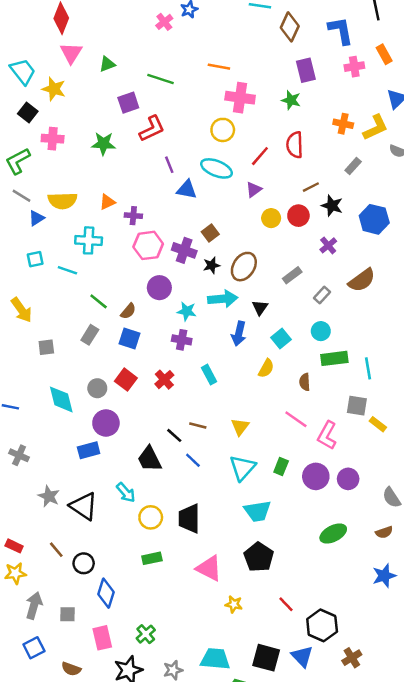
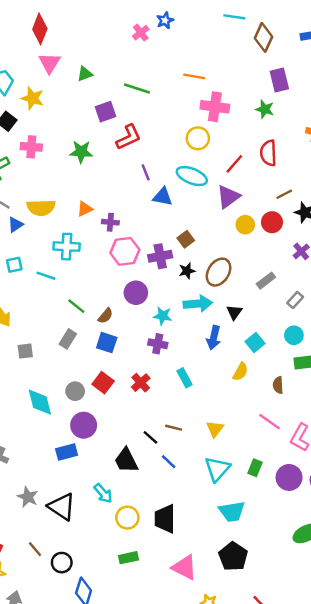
purple triangle: (254, 190) -> (228, 197), size x1.5
purple cross: (184, 250) -> (160, 256), turned -30

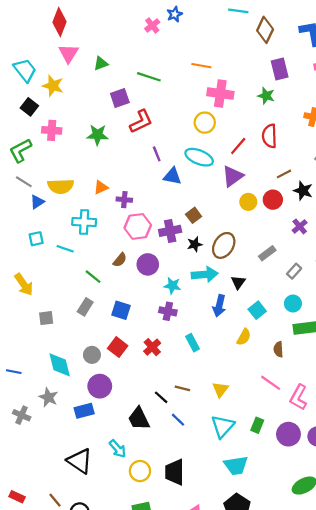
brown semicircle: (105, 316) -> (120, 260), moved
gray star: (28, 497) -> (48, 397), moved

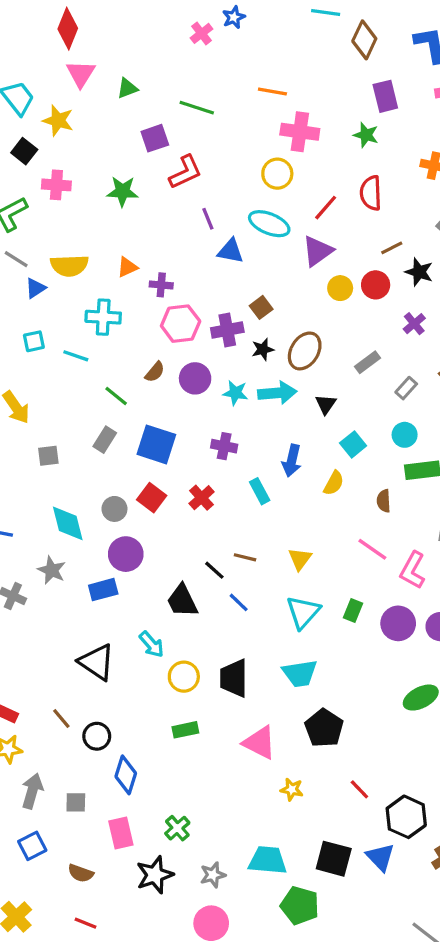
cyan star: (172, 286) -> (235, 393), moved
blue arrow: (219, 306) -> (292, 461), moved
blue square: (121, 310) -> (156, 444), size x1.4
cyan trapezoid: (236, 465) -> (300, 673), moved

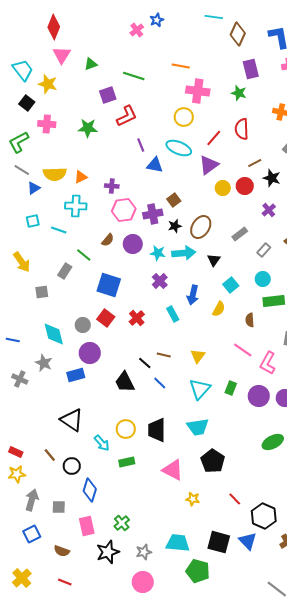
orange triangle: (127, 267) -> (81, 177), moved
gray rectangle: (105, 440) -> (65, 271), moved
purple cross: (224, 446) -> (160, 281), moved, turned 35
cyan arrow: (152, 644) -> (102, 443), moved

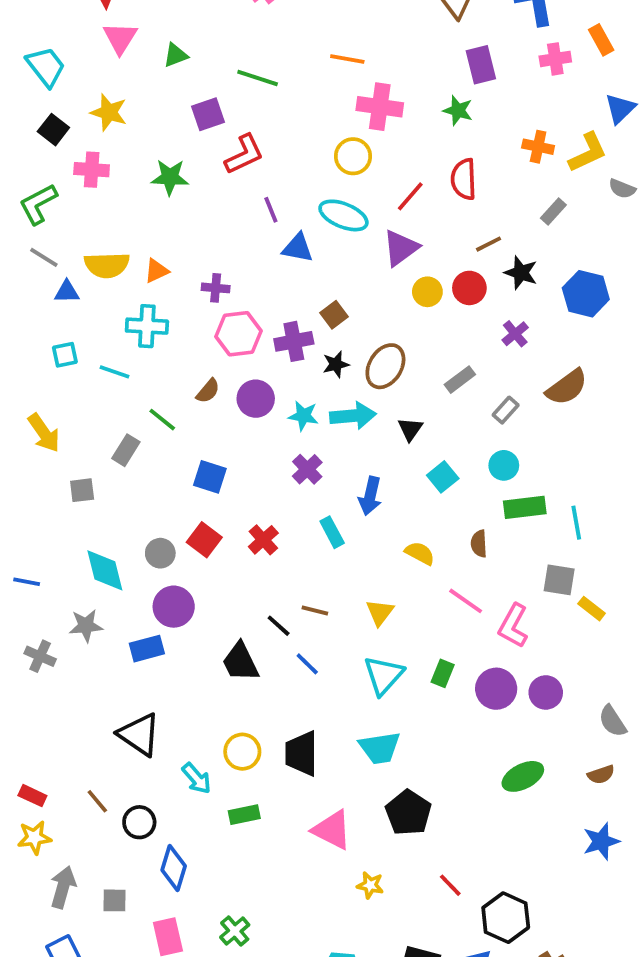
yellow star: (48, 84) -> (109, 112), moved
blue triangle: (34, 188) -> (67, 292), turned 32
blue square: (109, 285) -> (210, 477), size x0.7
yellow semicircle: (219, 309) -> (420, 553), moved, turned -91
gray star: (44, 363) -> (86, 626), turned -30

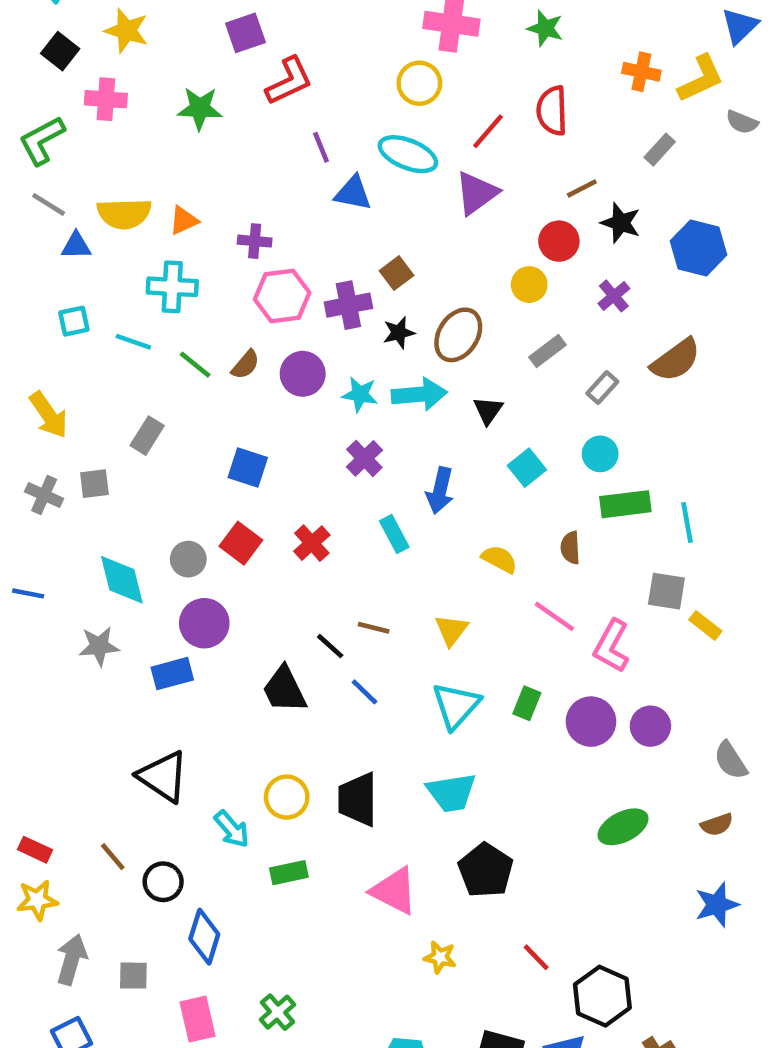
yellow circle: (427, 292) -> (529, 285), moved
green line: (162, 420) -> (195, 365), moved
gray cross: (40, 656) -> (44, 495), moved

